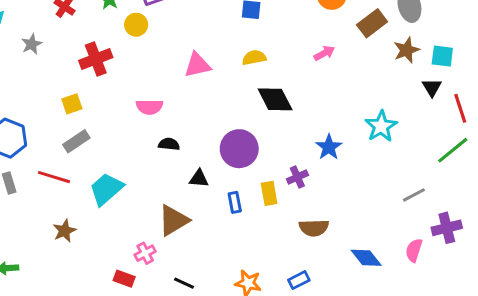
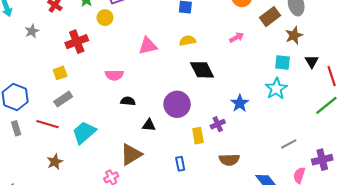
cyan square: (442, 56) -> (283, 63), moved
gray line: (414, 195) -> (289, 144), moved
blue rectangle: (235, 202) -> (180, 164), moved

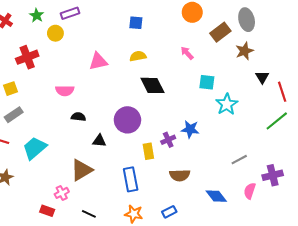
pink arrow: (237, 37) -> (187, 53), turned -104
cyan square: (283, 63) -> (207, 82), moved
blue star: (240, 103) -> (190, 129), moved, turned -30
blue rectangle: (180, 164) -> (131, 179), size x1.6

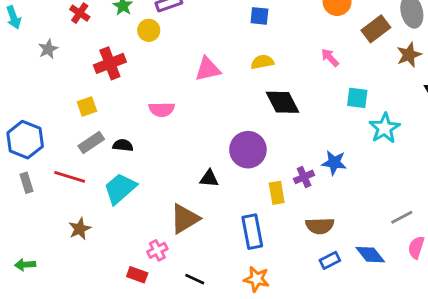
black semicircle: (78, 117) -> (123, 145), moved
gray line: (239, 160) -> (402, 217), moved
blue rectangle: (169, 212) -> (330, 260), moved

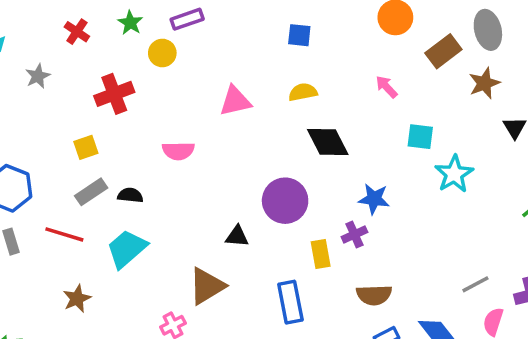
blue star: (334, 163) -> (374, 199), moved

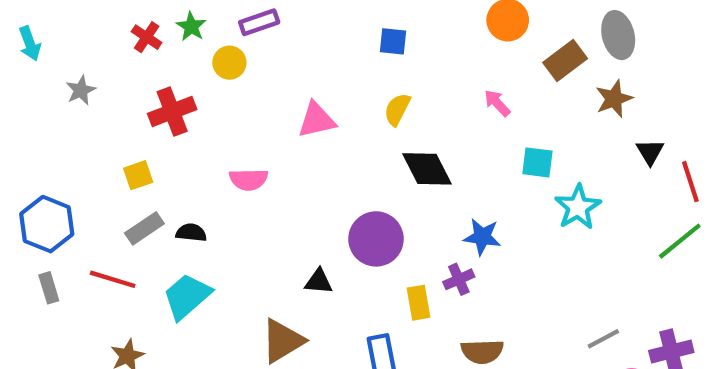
red cross: (77, 32) -> (147, 37), moved
yellow semicircle: (303, 92) -> (397, 109), turned -52

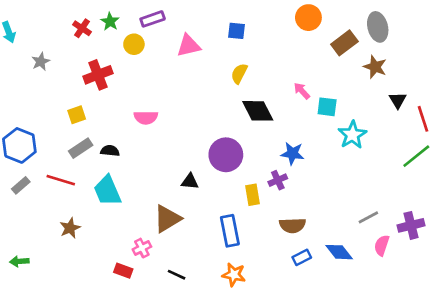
brown star: (614, 99) -> (375, 67), turned -30
pink arrow: (497, 103) -> (302, 91), moved
pink triangle: (317, 120) -> (189, 46), moved
gray rectangle: (49, 288) -> (21, 185), turned 66
cyan trapezoid: (187, 296) -> (107, 191), turned -72

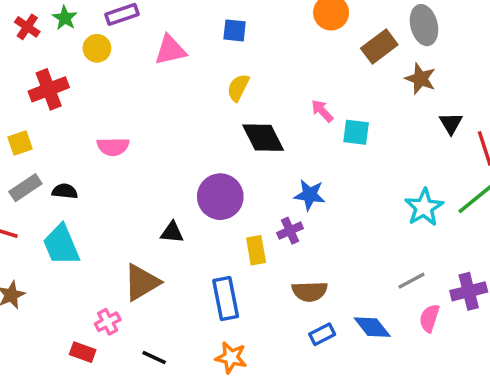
cyan star: (352, 135) -> (424, 207), moved

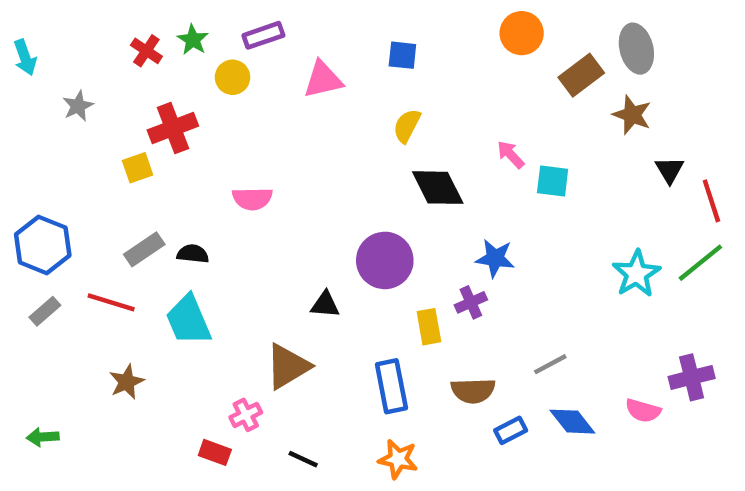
yellow square: (20, 143) -> (138, 168), moved
gray line: (411, 281) -> (550, 364), moved
brown semicircle: (310, 291) -> (473, 391), moved
pink semicircle: (429, 318) -> (643, 411), turned -92

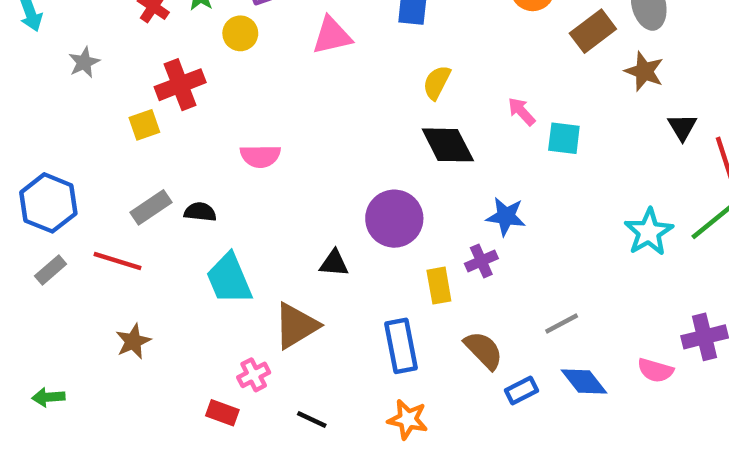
yellow semicircle: (407, 126) -> (437, 82), moved
cyan trapezoid: (188, 320) -> (229, 279), moved
brown semicircle: (473, 391) -> (484, 350), turned -132

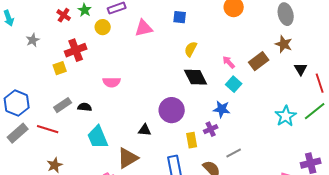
brown rectangle: (593, 31) -> (259, 61), moved
cyan square: (564, 138) -> (234, 84), moved, turned 35
gray rectangle: (51, 270) -> (18, 133), size x1.5
gray line: (562, 323) -> (234, 153), moved

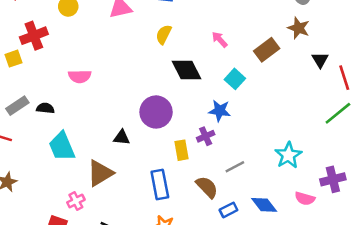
yellow semicircle: (191, 49) -> (164, 34), moved
pink arrow: (229, 62) -> (220, 39), moved
cyan star: (286, 116) -> (288, 155), moved

